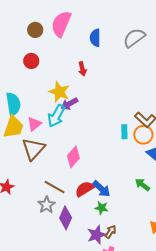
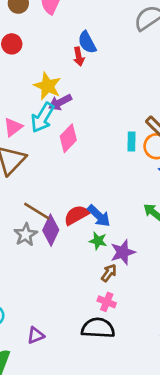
blue semicircle: (95, 38) -> (87, 42), moved, turned -30
pink diamond: (73, 157) -> (68, 138), moved
purple diamond: (66, 218) -> (51, 230), moved
purple star: (97, 235) -> (123, 252), moved

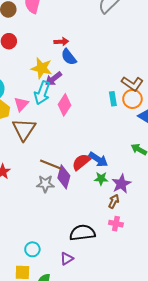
blue semicircle: (87, 42) -> (69, 57), moved
red arrow: (79, 57) -> (61, 42), turned -72
gray star: (26, 235) -> (45, 184), turned -30
black semicircle: (98, 328) -> (82, 233), moved

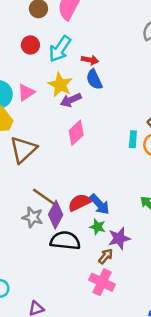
cyan arrow: (42, 93) -> (60, 49), moved
pink triangle: (21, 104) -> (26, 92), moved
pink cross: (116, 224) -> (102, 282), size x1.5
black semicircle: (82, 233) -> (65, 241), moved

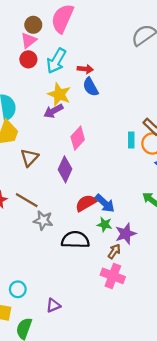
pink triangle: (26, 92) -> (29, 40), moved
purple arrow: (71, 100) -> (53, 111), moved
brown triangle: (23, 150) -> (29, 158), size x0.7
brown line: (44, 197) -> (27, 200), moved
purple diamond: (56, 215) -> (65, 169), moved

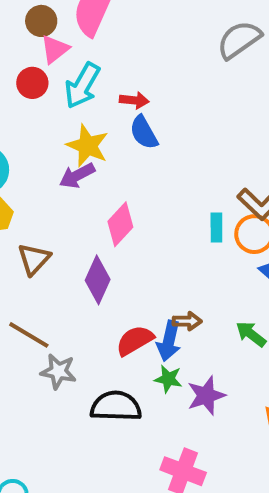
pink triangle: (29, 40) -> (55, 49), moved
blue arrow: (105, 203) -> (169, 341), turned 60
brown arrow: (114, 251) -> (187, 321), moved, turned 56

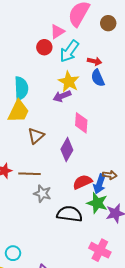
brown circle: (41, 21) -> (108, 23), moved
pink diamond: (120, 224) -> (81, 123), turned -45
brown line: (29, 335) -> (29, 174), turned -35
green star: (168, 379) -> (97, 203), size x1.5

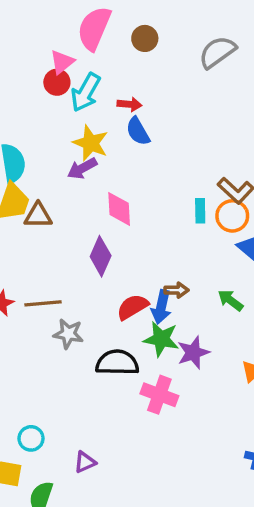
red circle: (44, 47) -> (57, 82), moved
brown triangle: (36, 136) -> (38, 216), moved, turned 48
pink cross: (100, 250) -> (159, 395), moved

